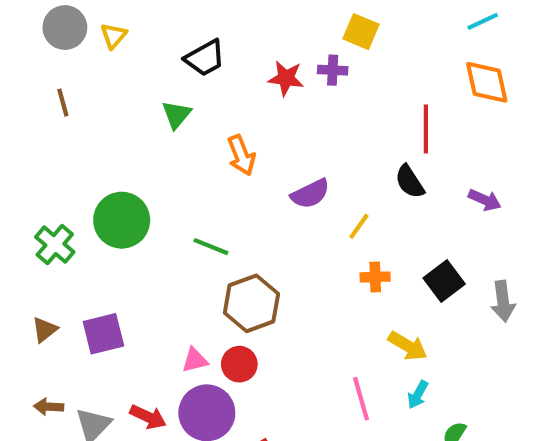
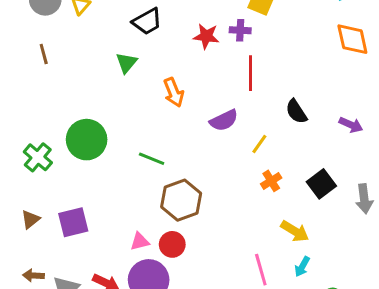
red line: (426, 129) -> (251, 73), moved
orange cross: (375, 277) -> (271, 181), turned -30

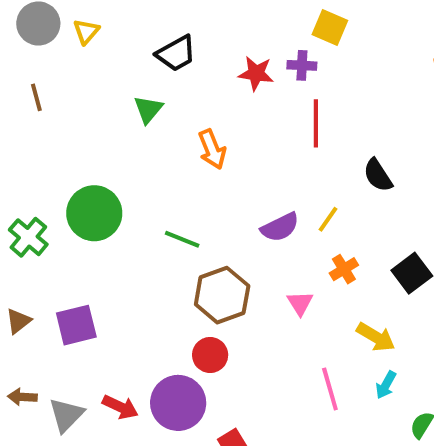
purple semicircle: (224, 120) -> (280, 227), moved
pink triangle: (140, 241) -> (300, 303), moved, turned -48

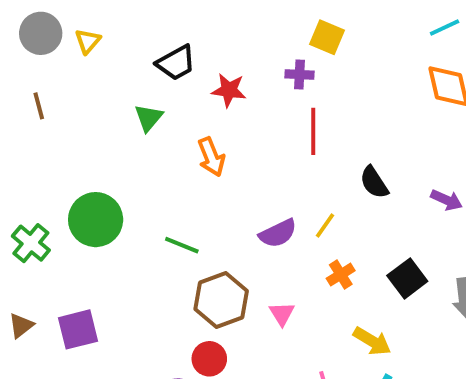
red star: (256, 73) -> (229, 90), moved
pink triangle: (300, 303) -> (282, 314), moved

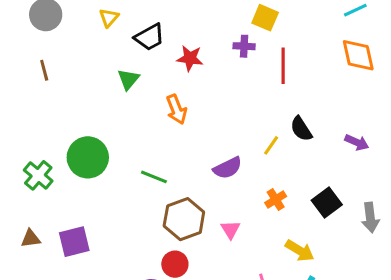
yellow triangle: (88, 41) -> (109, 18), moved
red line: (313, 131) -> (283, 66), moved
yellow line: (325, 225) -> (271, 145), moved
brown triangle: (21, 325) -> (31, 239), turned 30

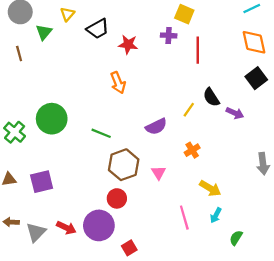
green triangle: (128, 79) -> (44, 32), moved
purple arrow: (357, 142) -> (235, 113), moved
black square: (327, 203) -> (256, 78), moved

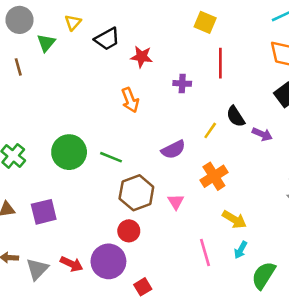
purple cross: (169, 35) -> (182, 83), moved
green circle: (52, 119) -> (69, 152), moved
orange cross: (192, 150) -> (214, 176), size x1.5
green semicircle: (236, 238) -> (264, 275), size x1.6

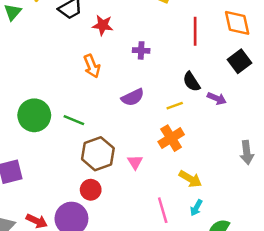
red line: (220, 63) -> (195, 31), moved
yellow line: (210, 130) -> (175, 106), moved, turned 35
purple semicircle: (173, 150) -> (133, 97), moved

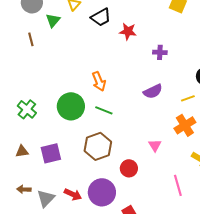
orange arrow: (92, 66) -> (99, 81), moved
brown hexagon: (98, 154) -> (98, 146), moved
red circle: (91, 190) -> (129, 168), moved

